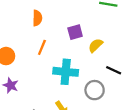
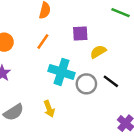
gray circle: (95, 90) -> (86, 84), moved

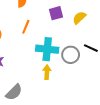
yellow semicircle: (98, 52) -> (79, 18), moved
yellow arrow: (49, 109) -> (47, 72), moved, turned -144

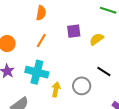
cyan cross: (47, 49) -> (37, 72), moved
gray circle: (71, 55) -> (82, 86), moved

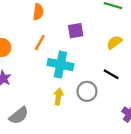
yellow semicircle: (97, 39) -> (114, 42), moved
cyan cross: (37, 72) -> (60, 65), moved

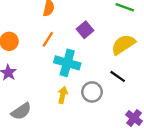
purple square: (76, 31) -> (85, 30), turned -35
yellow semicircle: (114, 42) -> (123, 44), size x1.5

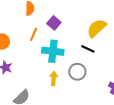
purple square: (85, 30) -> (54, 23), moved
black line: (118, 76) -> (88, 49), moved

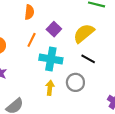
yellow semicircle: (97, 28) -> (84, 33), moved

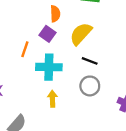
orange semicircle: (29, 12) -> (55, 14), moved
gray circle: (75, 82) -> (90, 86), moved

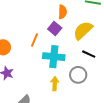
gray circle: (90, 86) -> (78, 75), moved

